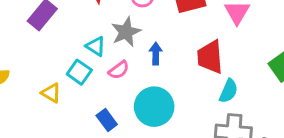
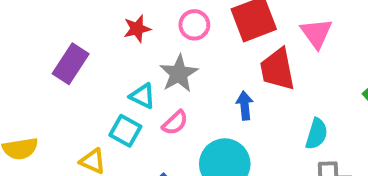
blue arrow: (156, 54) -> (245, 106), moved
red trapezoid: (210, 57) -> (278, 69), moved

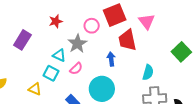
pink circle: (194, 25) -> (92, 26), moved

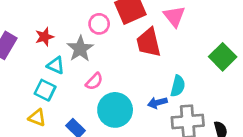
red star: (56, 21) -> (44, 37), moved
blue arrow: (111, 59) -> (157, 103), moved, turned -96
pink semicircle: (76, 69) -> (94, 81), moved
yellow triangle: (35, 89) -> (37, 118), moved

